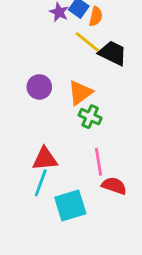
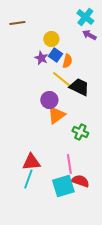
purple circle: (39, 87) -> (49, 100), moved
green cross: (90, 117) -> (80, 132), moved
cyan square: (70, 205) -> (63, 186), moved

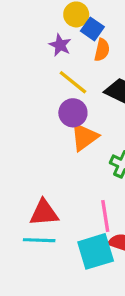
blue square: (55, 55) -> (92, 29), moved
yellow line: (61, 79) -> (73, 82), moved
cyan line: (28, 179) -> (39, 240), turned 72

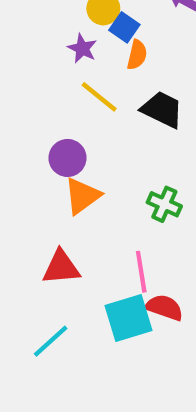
purple circle: (73, 113) -> (67, 158), moved
orange triangle: (84, 137) -> (82, 196), moved
cyan line: (39, 240) -> (51, 341), moved, turned -44

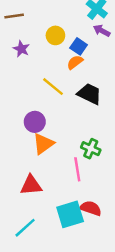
blue square: (124, 27) -> (79, 46), moved
purple star: (82, 48) -> (21, 49), moved
orange semicircle: (137, 55) -> (75, 62), turned -140
pink line: (141, 272) -> (77, 169), moved

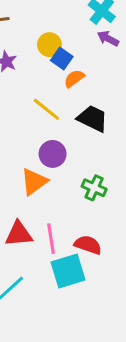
blue square: (79, 46) -> (62, 58), moved
purple circle: (35, 122) -> (53, 154), moved
pink line: (77, 169) -> (51, 239), moved
red semicircle: (91, 208) -> (88, 245), moved

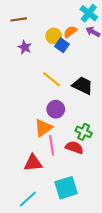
orange semicircle: (74, 78) -> (70, 32), moved
pink line: (51, 239) -> (52, 145), moved
red semicircle: (88, 245) -> (74, 147), moved

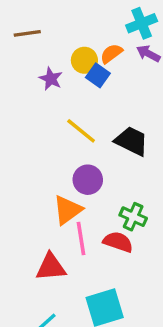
cyan cross: (89, 13) -> (142, 23), turned 30
purple star: (25, 47) -> (51, 79), moved

